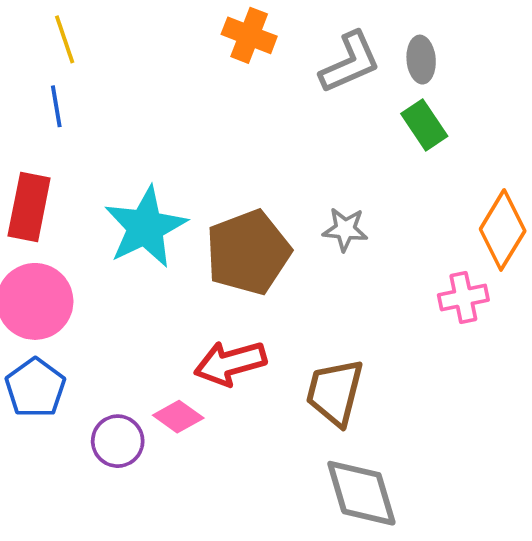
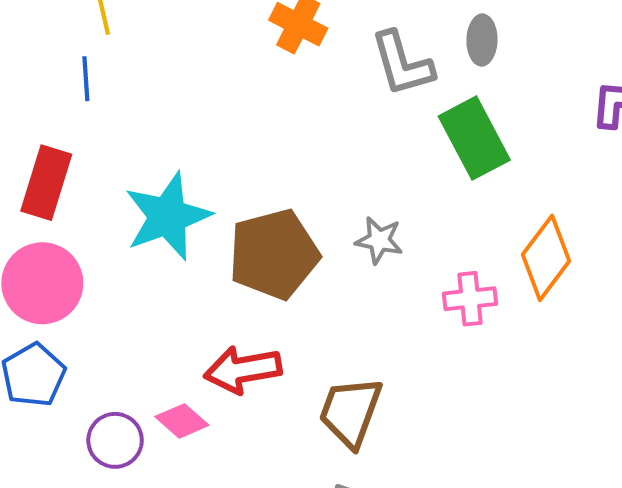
gray ellipse: (421, 60) -> (482, 40), moved
gray L-shape: (350, 62) -> (402, 64), turned 92
green rectangle: (424, 125) -> (474, 138), size x1.5
pink cross: (463, 298) -> (470, 299), moved

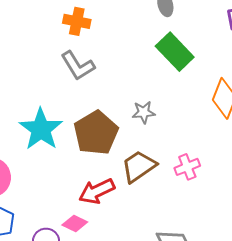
gray L-shape: (402, 64) -> (78, 66), moved
pink cross: (470, 299) -> (187, 167), moved
brown trapezoid: (351, 412) -> (139, 166), moved, turned 51

